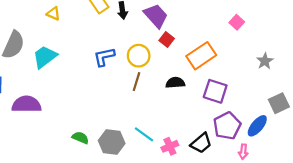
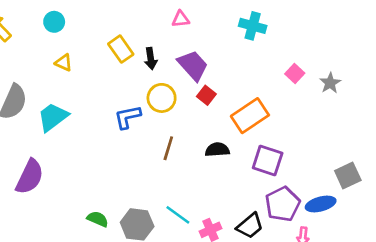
yellow circle: (139, 56) -> (162, 98), moved
gray star: (265, 61) -> (330, 83), moved
purple semicircle: (26, 104) -> (30, 177), turned 116
blue ellipse: (257, 126) -> (321, 204), turned 35

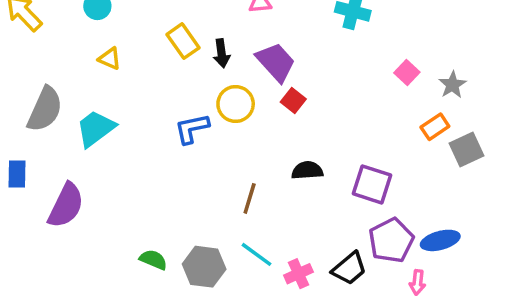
orange rectangle: (250, 116) -> (435, 127), moved, size x0.6
brown line: (168, 148) -> (250, 198), moved
gray square: (348, 175) -> (466, 149), moved

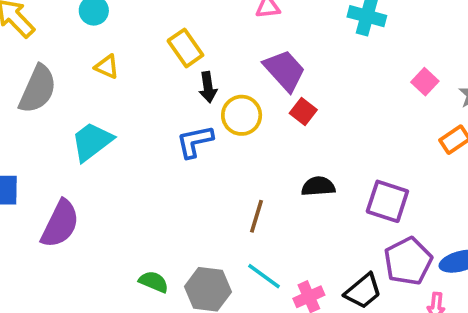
black arrow: (222, 53) -> (208, 87), moved
gray semicircle: (45, 109) -> (38, 89), moved

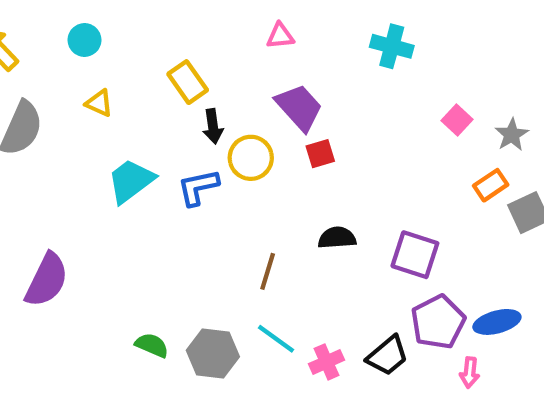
red square: (303, 112) -> (320, 154), turned 35
cyan trapezoid: (92, 141) -> (131, 181), moved

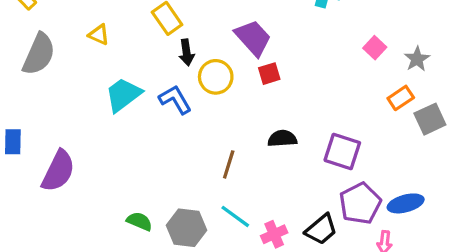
blue L-shape: (198, 187) -> (175, 100), turned 72

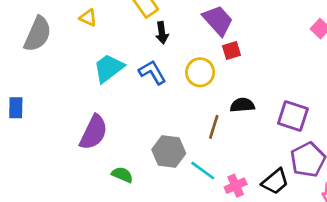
yellow circle: (216, 77) -> (200, 72), moved
brown line: (229, 164) -> (214, 127), moved
purple semicircle: (58, 171) -> (94, 132), moved
gray hexagon: (187, 228) -> (169, 151), moved

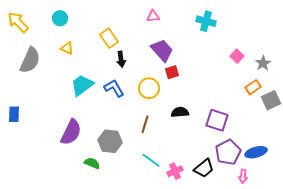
brown line: (214, 127) -> (145, 124), moved
gray hexagon: (169, 151) -> (110, 141), moved

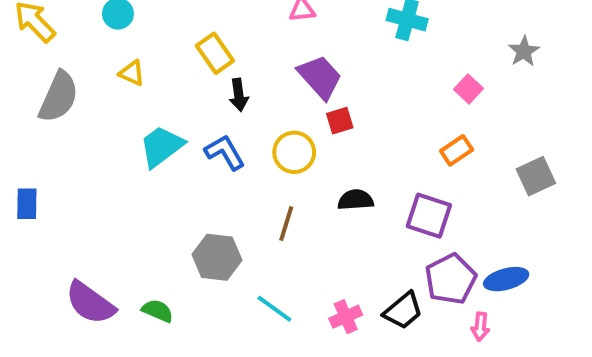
gray star: (263, 63) -> (524, 51), moved
orange rectangle: (253, 87) -> (457, 150), moved
purple semicircle: (71, 132) -> (90, 303), moved, turned 100
cyan line: (151, 160) -> (274, 309), moved
green semicircle: (92, 163) -> (158, 311), moved

